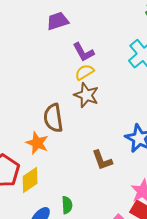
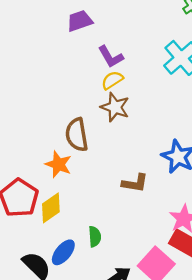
brown L-shape: (102, 160) -> (135, 183), turned -60

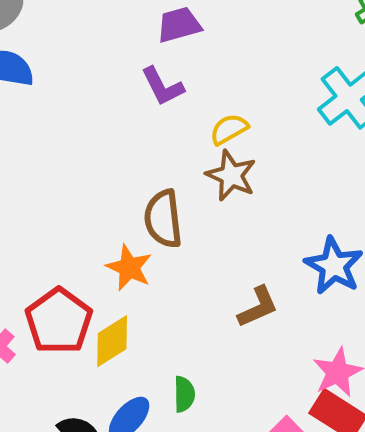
purple L-shape: (111, 57) -> (162, 86), moved
brown L-shape: (135, 183) -> (258, 307), turned -36

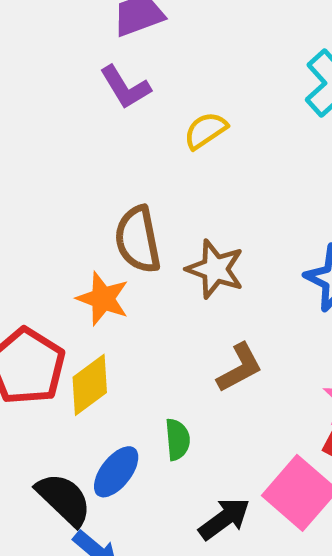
brown star: (231, 175) -> (215, 269), moved
brown L-shape: (258, 307) -> (240, 368), moved

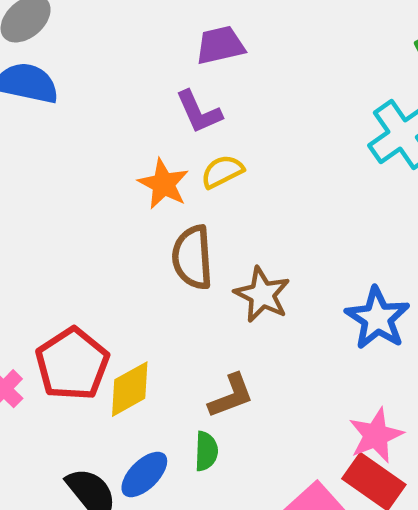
yellow semicircle: (205, 131) -> (222, 172), moved
orange star: (103, 299) -> (164, 184), moved
brown L-shape: (240, 368) -> (231, 396), moved

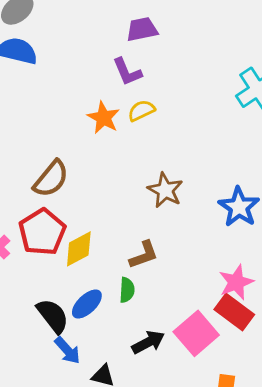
brown semicircle: (192, 257) -> (51, 179), moved, turned -138

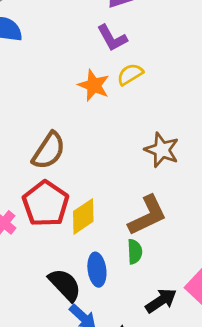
brown L-shape: (144, 255) -> (147, 215), size x1.4
blue ellipse: (87, 304) -> (97, 270), turned -48

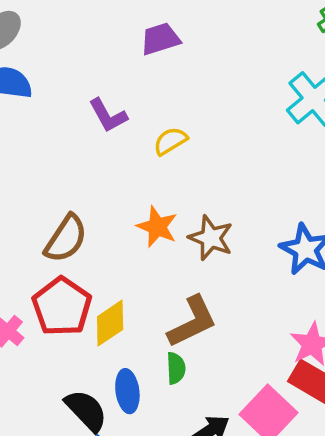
purple L-shape: (112, 38) -> (108, 115), moved
orange star: (94, 85) -> (157, 227), moved

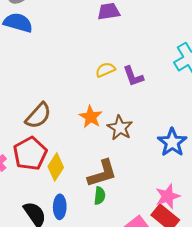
purple L-shape: (108, 115) -> (133, 76), moved
yellow diamond: (110, 323) -> (56, 167), turned -32
green semicircle: (176, 368) -> (100, 196), moved

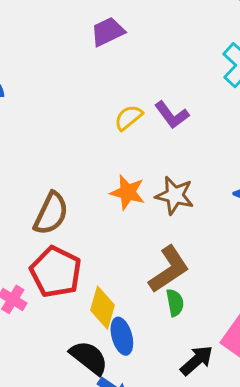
yellow diamond: (56, 167) -> (103, 308), moved

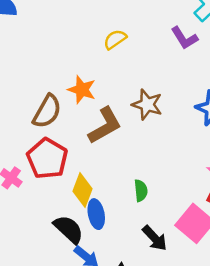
purple L-shape: (172, 115) -> (184, 38), moved
orange star: (128, 192) -> (82, 90), moved
brown L-shape: (169, 269) -> (105, 126), moved
black arrow: (197, 360) -> (155, 238), turned 84

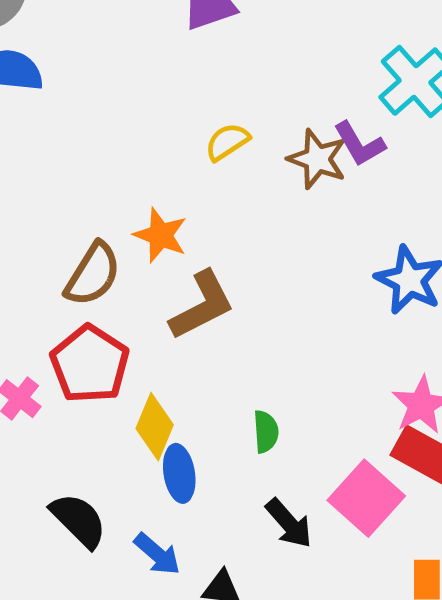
brown star: (147, 105) -> (317, 159), moved
black semicircle: (69, 229) -> (79, 520), moved

